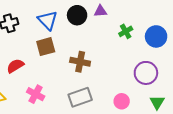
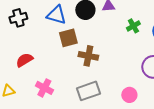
blue triangle: (48, 20) -> (56, 15), turned -30
brown square: (46, 47) -> (68, 38), moved

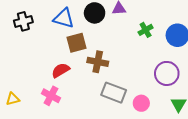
red semicircle: (24, 60) -> (61, 70), moved
gray rectangle: (88, 91) -> (114, 93), moved, turned 40

